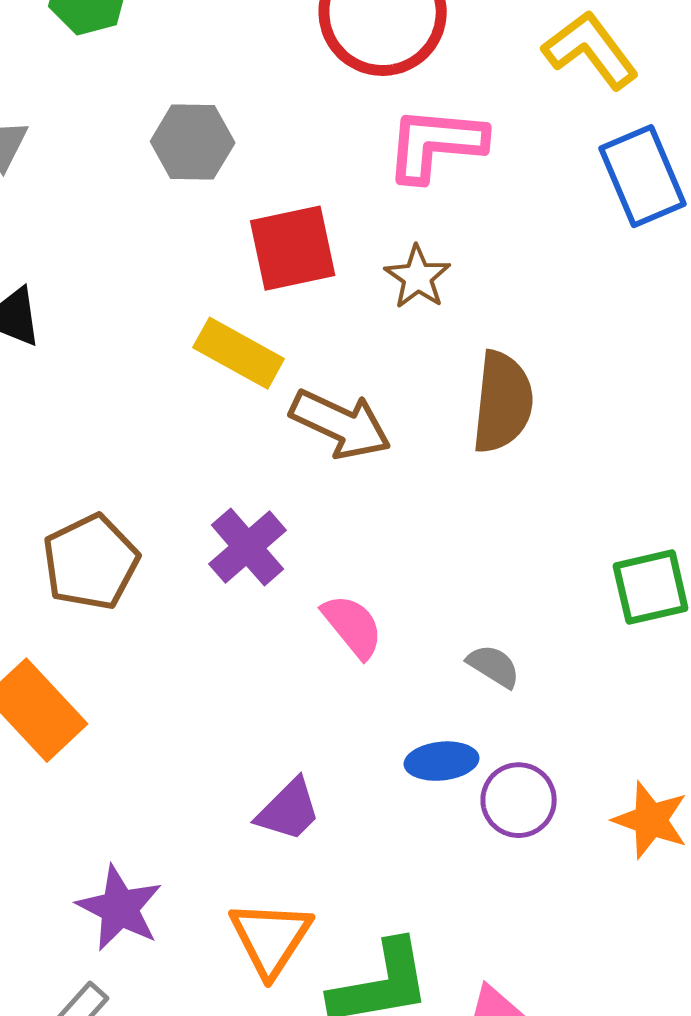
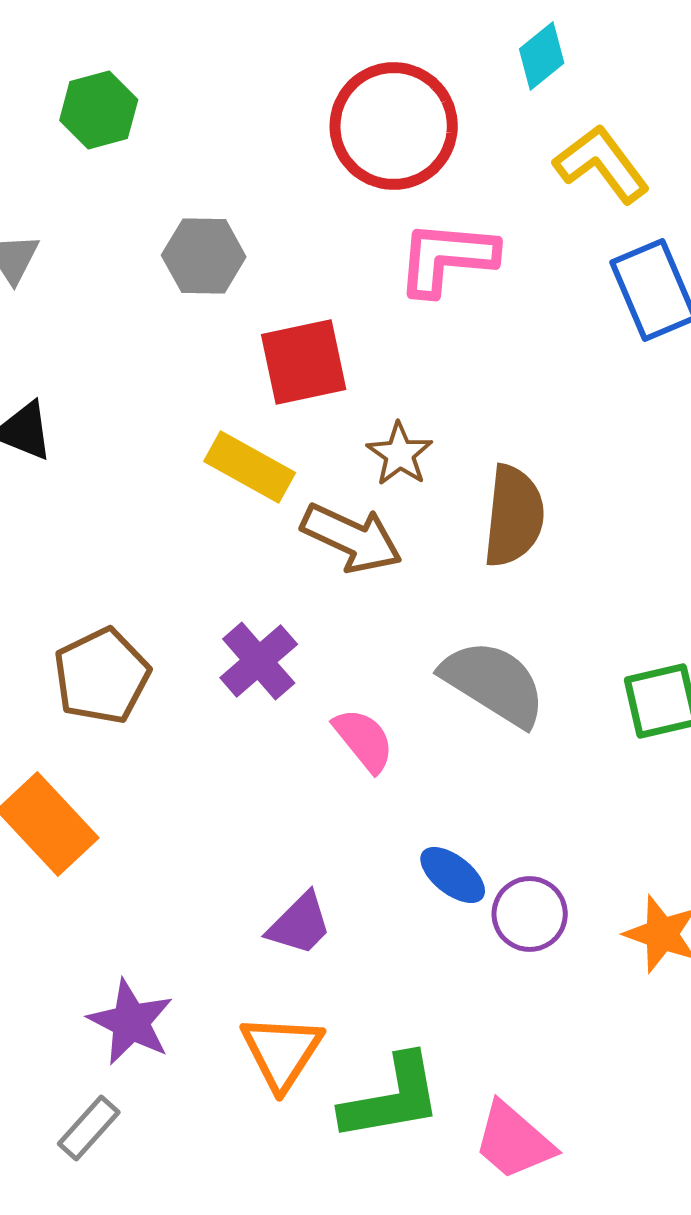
brown star: (418, 277) -> (400, 454), moved
gray semicircle: (494, 666) -> (494, 683), moved, size x2.0
blue ellipse: (442, 761) -> (453, 875), turned 44

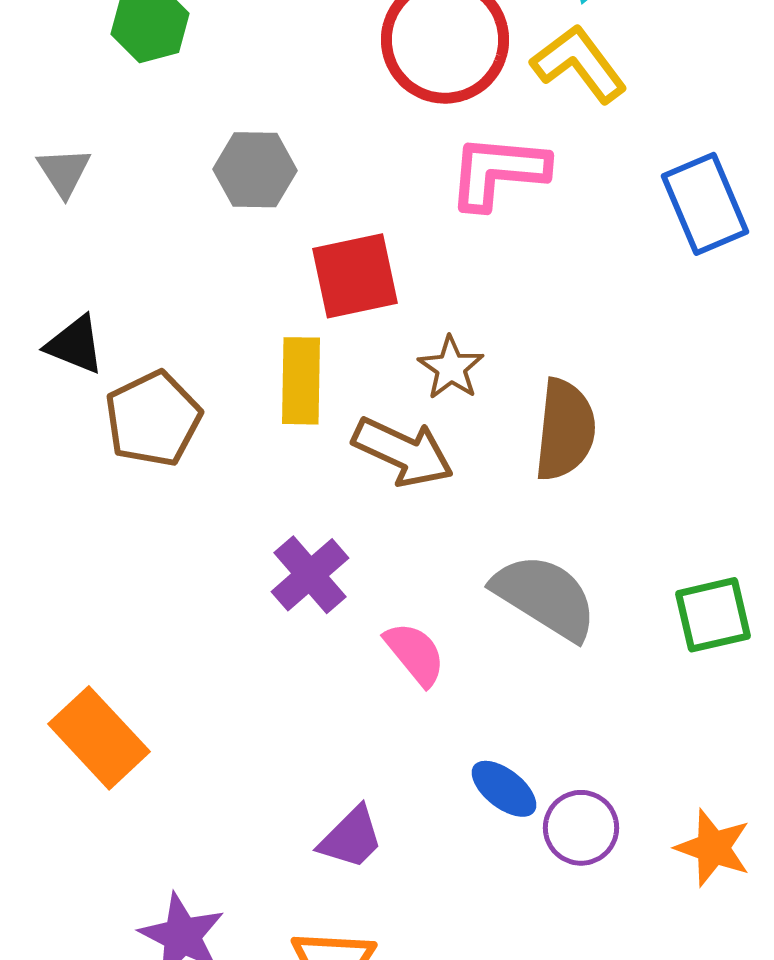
yellow L-shape: (602, 164) -> (579, 64), moved
yellow rectangle: (250, 467) -> (301, 381), turned 62
brown pentagon: (102, 676) -> (153, 419), moved

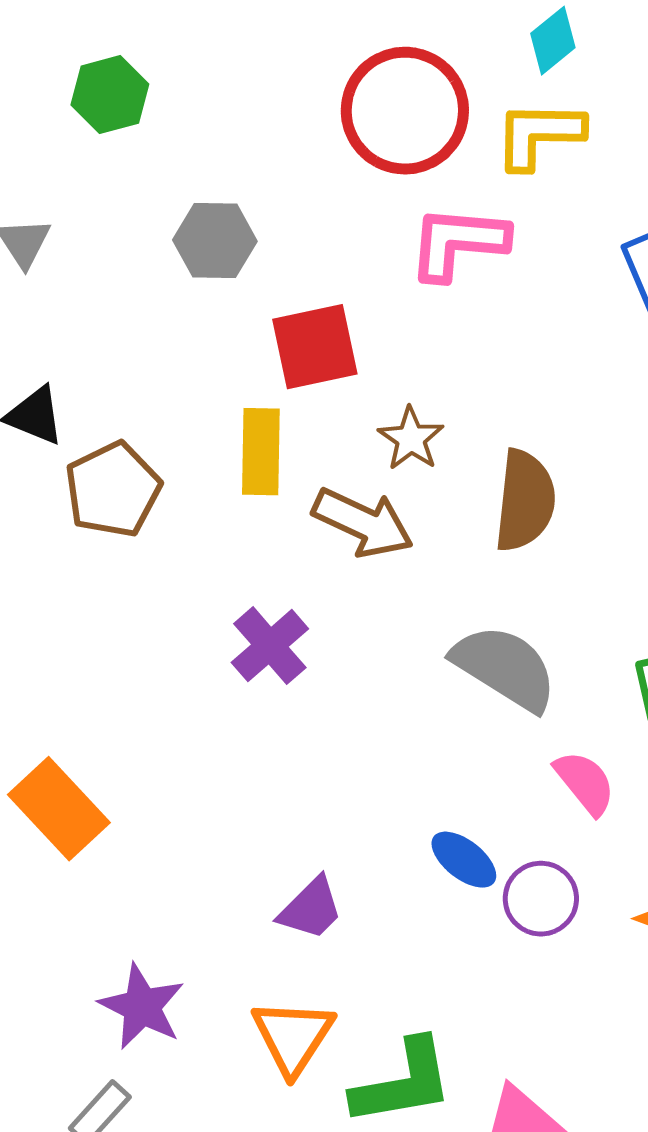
yellow L-shape: (579, 64) -> (539, 135), turned -52
pink semicircle: (415, 654) -> (585, 783), moved

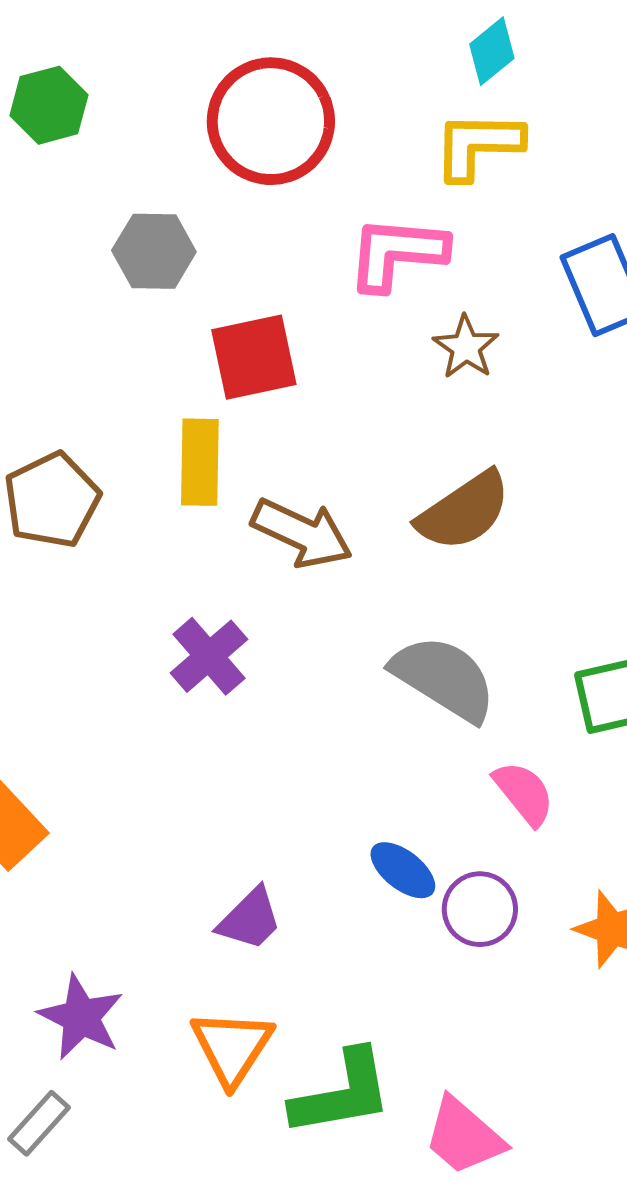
red circle: (405, 111) -> (271, 121), moved
brown star: (411, 439) -> (466, 347), moved
brown semicircle: (525, 501) -> (464, 511), turned 50

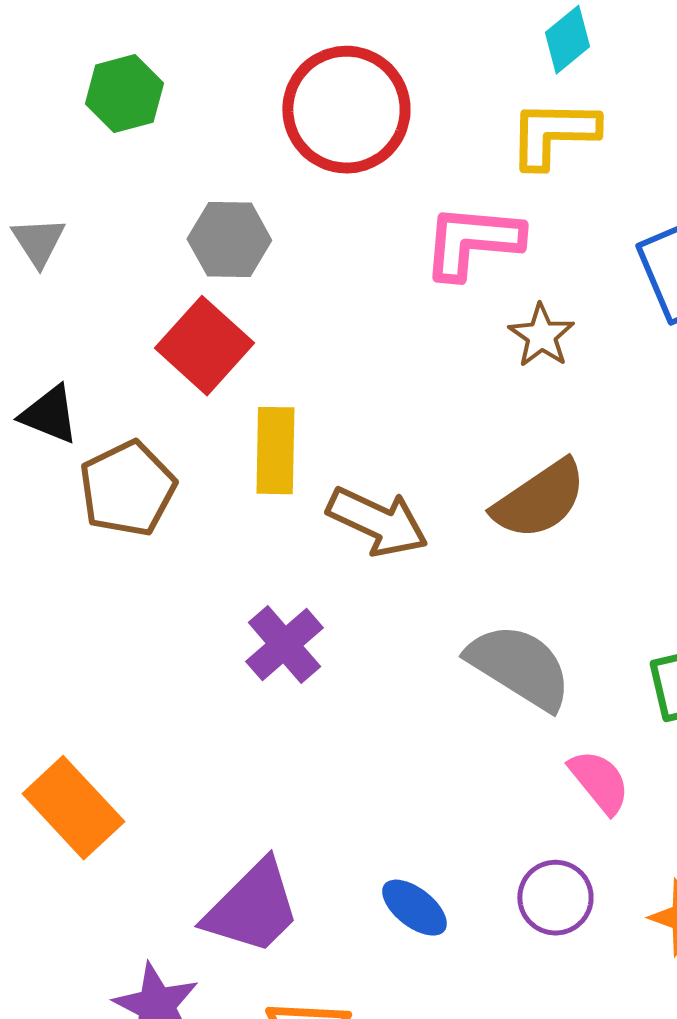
red square: (254, 357) -> (204, 346), moved, turned -36
blue ellipse: (403, 870) -> (414, 908), moved
purple trapezoid: (250, 919) -> (252, 908), moved, size x1.5

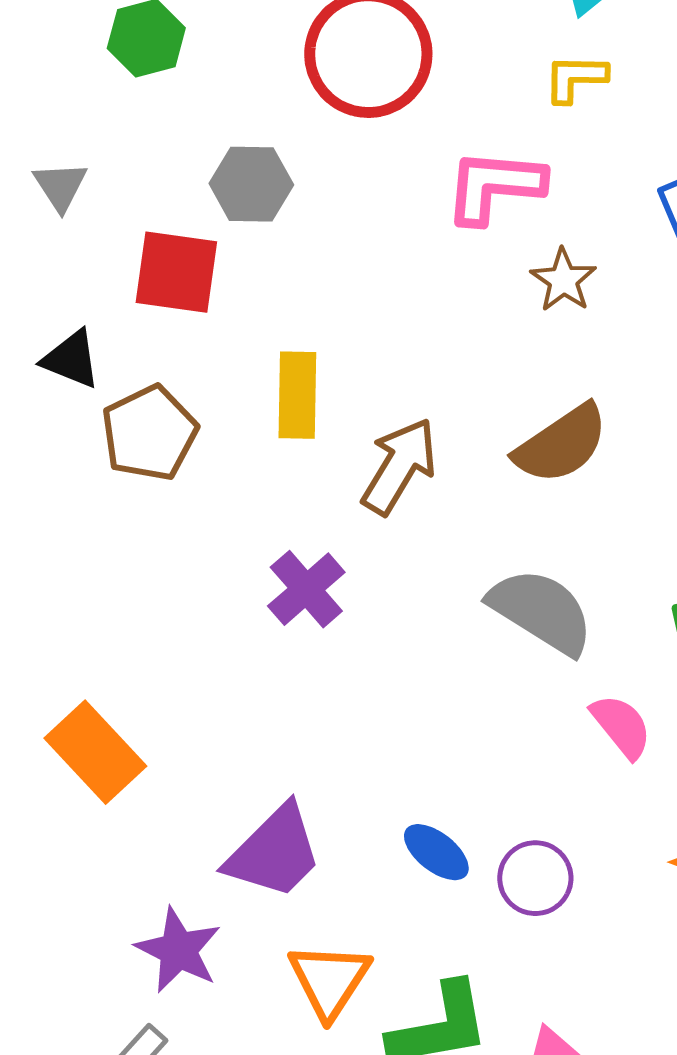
yellow L-shape: (553, 134) -> (575, 78), size x0.7
red square: (204, 346) -> (176, 272), moved, turned -34
brown arrow: (377, 522) -> (399, 466), turned -84
purple circle: (555, 898) -> (535, 878), moved

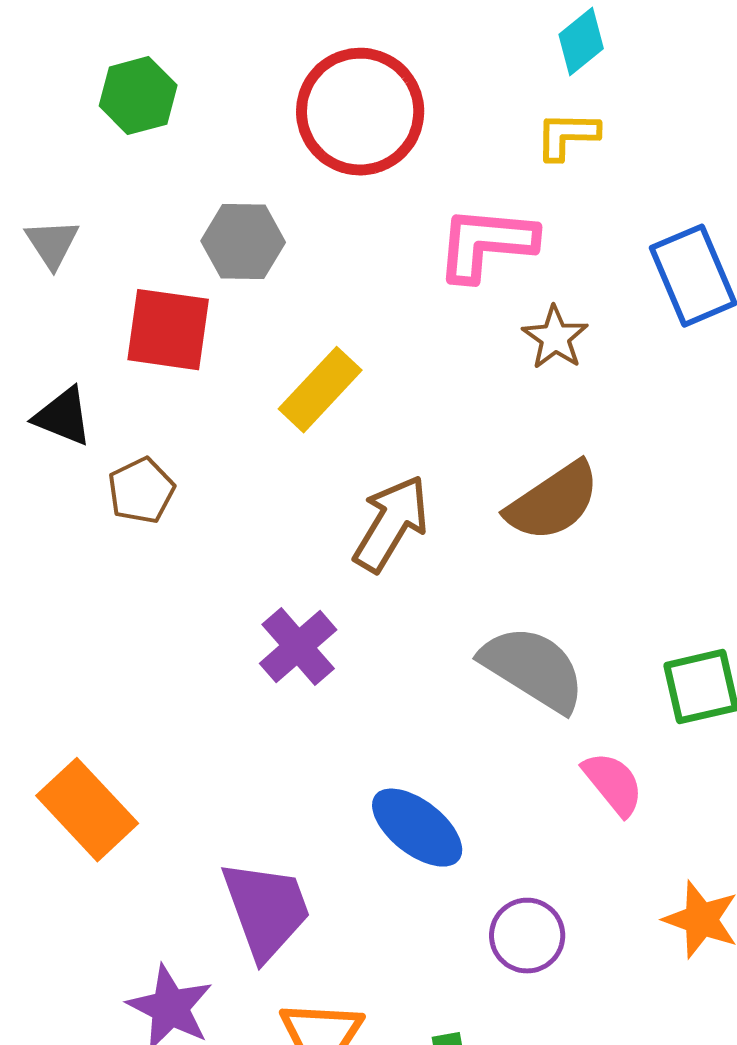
yellow rectangle: (297, 395) -> (320, 390), moved, turned 42
brown pentagon: (149, 433) -> (141, 491), size x0.7
purple trapezoid: (274, 852) -> (266, 910), turned -65
blue ellipse: (436, 852) -> (417, 828), moved, size x1.4

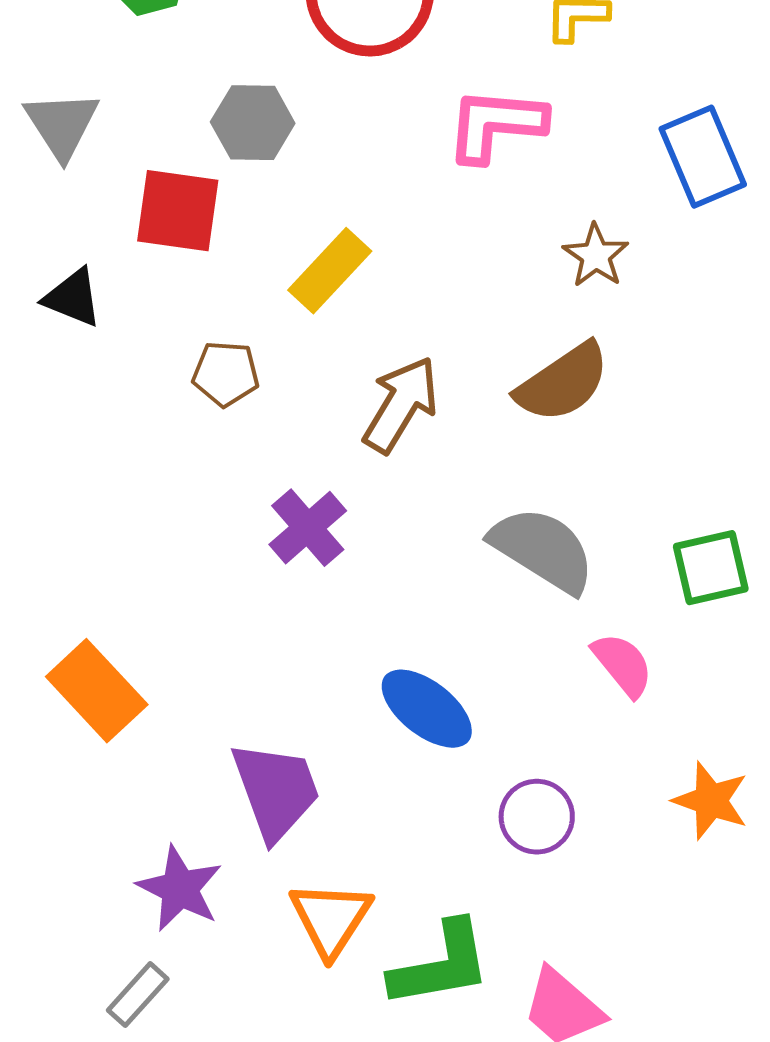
gray triangle: (52, 244) -> (62, 125), size x1.4
brown star: (555, 338) -> (596, 256), moved
brown pentagon: (141, 491) -> (226, 374), moved, turned 30

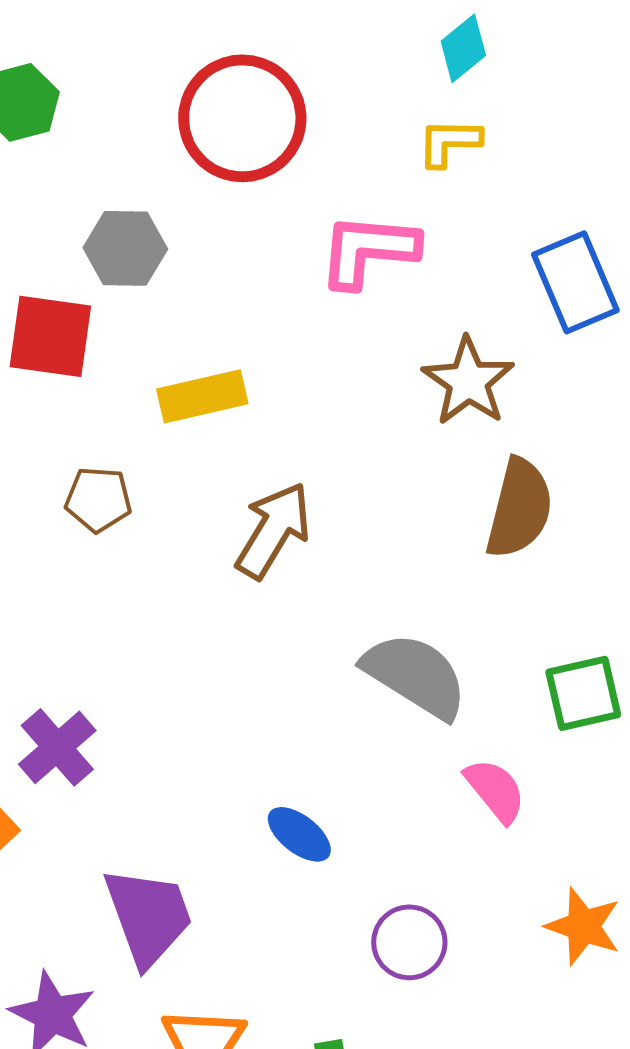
brown star: (596, 256) -> (468, 381), size x1.4
yellow rectangle: (330, 271) -> (202, 396), turned 34
brown semicircle: (563, 383) -> (519, 508), moved, turned -42
purple cross: (308, 528) -> (57, 747), moved
blue ellipse: (427, 709) -> (299, 834), size x0.7

